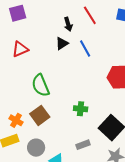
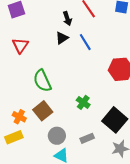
red triangle: (20, 49) -> (20, 45), turned -30
green cross: (81, 109) -> (83, 102), turned 32
gray circle: (36, 148) -> (57, 136), moved

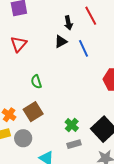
green semicircle: (42, 81) -> (36, 82), size x0.6
green cross: (83, 102) -> (72, 125), moved
gray circle: (57, 136) -> (23, 138), moved

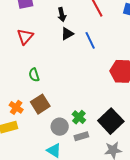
black arrow: (68, 23) -> (62, 15), moved
green semicircle: (36, 82) -> (34, 75), moved
gray circle: (23, 138) -> (60, 127), moved

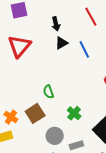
red triangle: (25, 37) -> (19, 46), size x1.4
green semicircle: (34, 75) -> (48, 92), moved
green cross: (79, 117) -> (74, 113), moved

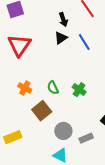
black arrow: (56, 24) -> (63, 20), moved
green cross: (74, 113) -> (79, 90), moved
orange cross: (11, 117) -> (25, 88), moved

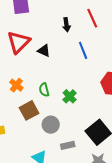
black triangle: (61, 38) -> (44, 51), moved, turned 48
gray circle: (63, 131) -> (51, 125), moved

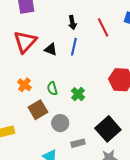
red line: (92, 18) -> (103, 27), moved
blue line: (83, 50) -> (74, 47), moved, turned 36

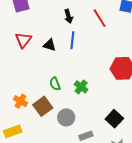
red triangle: (25, 42) -> (23, 40), size x0.7
orange cross: (24, 85) -> (21, 101), moved
black square: (108, 129) -> (114, 119), size x0.7

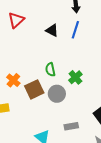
red triangle: (23, 40) -> (16, 20), moved
gray circle: (66, 117) -> (57, 94), moved

